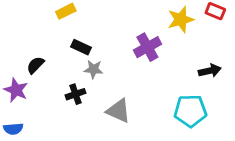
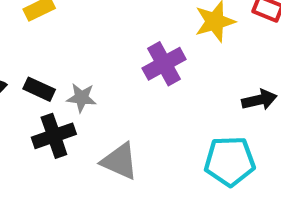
black rectangle: (81, 47) -> (39, 89), moved
black cross: (76, 94) -> (54, 136), size x1.4

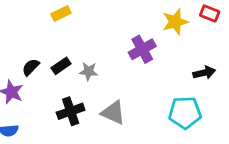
black rectangle: (39, 89) -> (61, 66), turned -60
black cross: (54, 136) -> (71, 111), moved

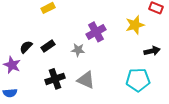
yellow star: (175, 22) -> (135, 25), moved
purple cross: (142, 49) -> (96, 32), moved
gray star: (89, 71) -> (78, 50), moved

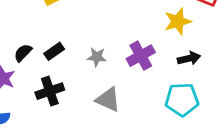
purple cross: (96, 32) -> (141, 56), moved
black arrow: (152, 51) -> (189, 58), moved
black cross: (55, 79) -> (50, 91), moved

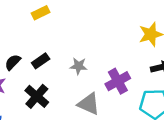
purple cross: (141, 56) -> (118, 81), moved
black cross: (50, 91) -> (37, 96), turned -30

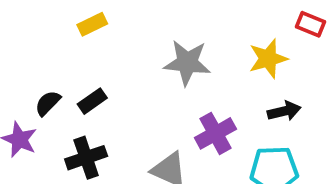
gray star: (79, 66) -> (187, 63), moved, size x1.6
black cross: (37, 96) -> (86, 158), turned 30

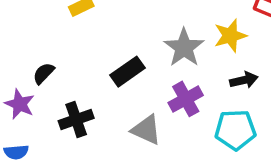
gray star: (187, 63) -> (184, 48), moved, turned 30
black rectangle: (92, 101) -> (127, 72), moved, size x1.4

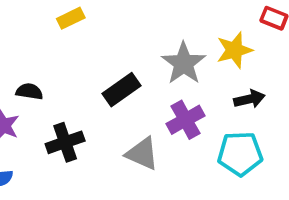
black semicircle: (44, 73) -> (29, 92), turned 55

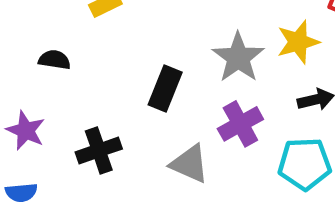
black rectangle: (122, 90) -> (165, 89), turned -33
black semicircle: (29, 92) -> (54, 60), moved

